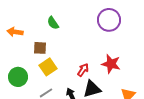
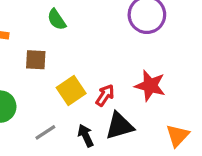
yellow square: (48, 67) -> (71, 90), moved

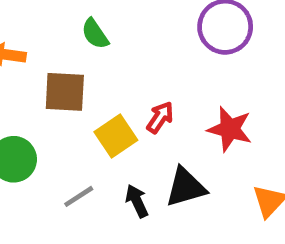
brown square: (36, 60) -> (65, 92), size x1.4
red arrow: (105, 95) -> (160, 117), moved

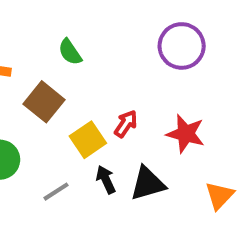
brown square: (65, 92) -> (44, 102), turned 36
black arrow: (137, 201) -> (106, 180), moved

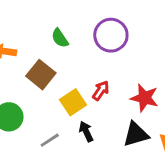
purple circle: (182, 46) -> (111, 35), moved
black triangle: (148, 184) -> (136, 134), moved

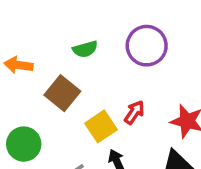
green semicircle: (60, 38) -> (85, 49), turned -72

